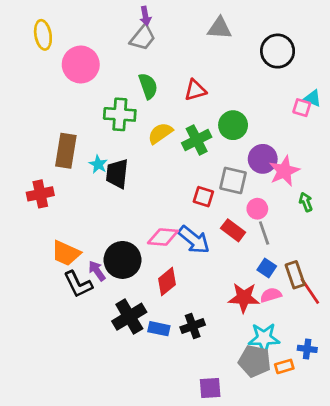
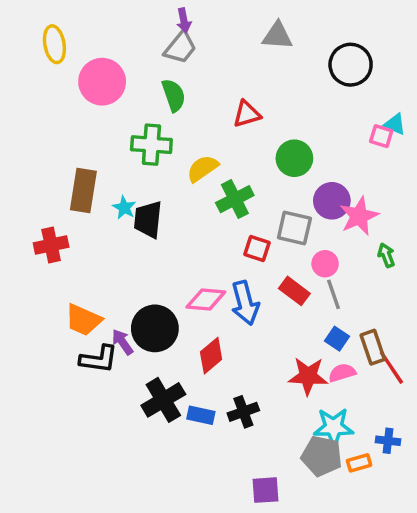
green semicircle: (148, 86) -> (174, 95), moved
green cross: (197, 140) -> (235, 199), moved
blue arrow: (194, 240) -> (245, 303), turned 36
black L-shape: (78, 284) -> (99, 359), turned -56

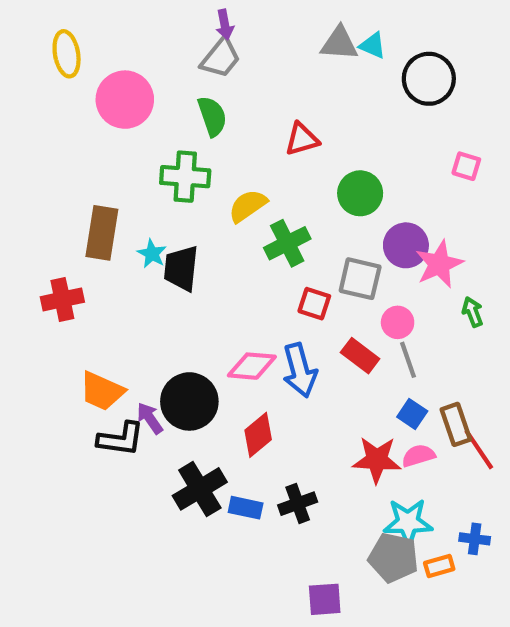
cyan triangle: (395, 124) -> (373, 45), moved

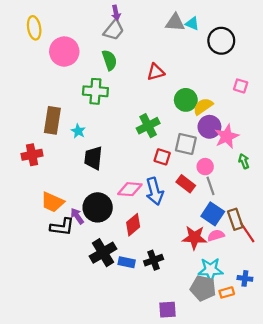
yellow semicircle: (248, 206) -> (203, 106), moved
black trapezoid: (181, 268) -> (93, 158), moved
blue square: (412, 414) -> (213, 214), size x1.5

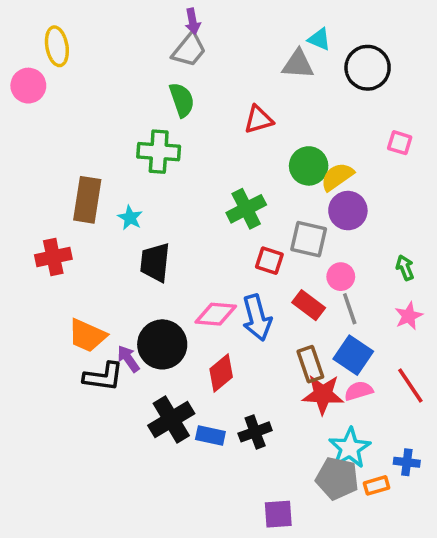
gray triangle: (175, 22) -> (298, 64), moved
pink circle: (64, 52) -> (28, 86), moved, size x0.7
pink star: (227, 136) -> (409, 316), moved, size x0.7
brown rectangle: (235, 219) -> (310, 364), moved
cyan star: (211, 270) -> (350, 448), turned -30

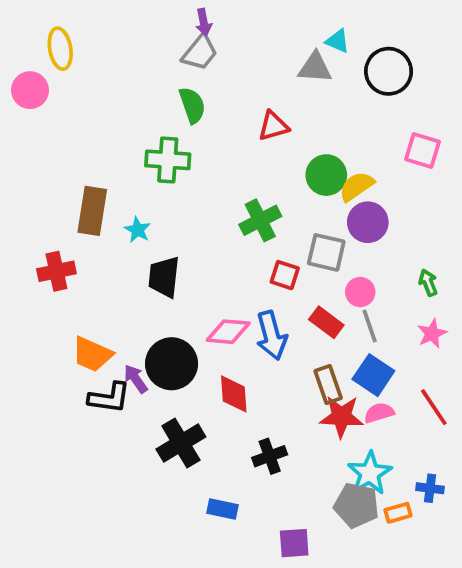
pink square: (400, 143) -> (422, 151), size x1.4
red diamond: (221, 373) -> (234, 394), turned -54
blue rectangle: (210, 435) -> (222, 509), moved

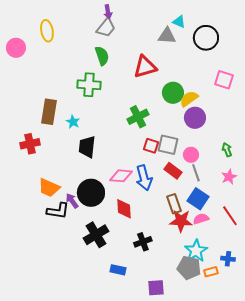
yellow ellipse: (60, 49) -> (47, 31), moved
red triangle: (273, 126) -> (145, 67), size x1.4
gray square: (326, 252) -> (168, 145), moved

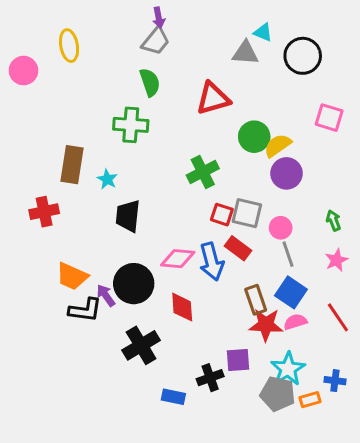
red rectangle: (173, 171) -> (238, 248), moved
black cross: (143, 242) -> (210, 378), moved
purple square: (156, 288) -> (238, 360), moved

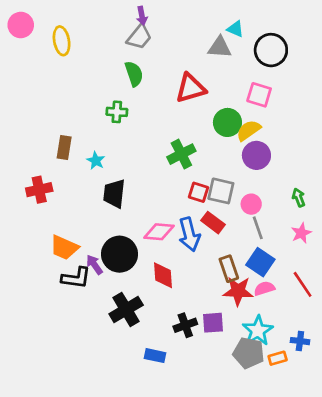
pink circle: (23, 71) -> (21, 25), moved
pink square: (329, 118) -> (259, 95), moved
green cross: (131, 125) -> (117, 112), size x0.7
brown rectangle: (72, 165) -> (64, 147), size x0.7
black cross: (210, 378) -> (185, 325), moved

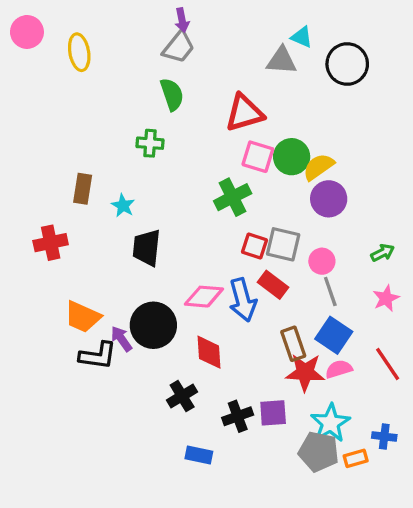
pink square: (259, 95) -> (258, 157), moved
green arrow: (299, 198) -> (383, 253), turned 84
black cross: (126, 309) -> (182, 396), moved, size x0.7

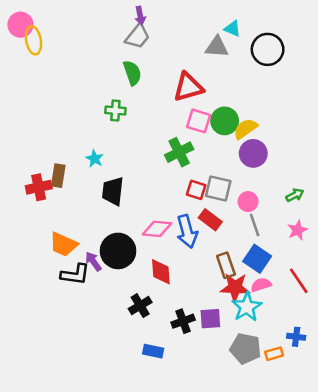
yellow ellipse: (79, 52) -> (33, 40), moved
brown rectangle: (83, 189) -> (58, 176), moved
cyan star: (330, 423) -> (247, 307), moved

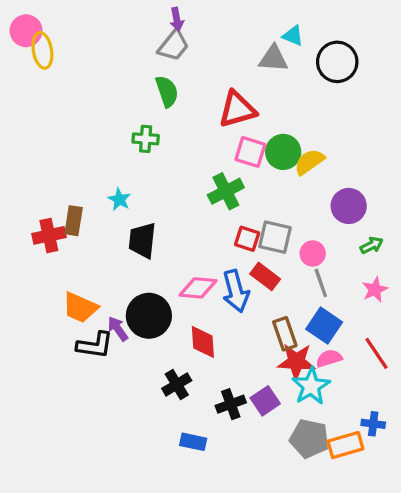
purple circle: (253, 153) -> (349, 206), moved
purple square: (210, 319) -> (265, 401), turned -30
orange rectangle: (274, 354) -> (345, 445), size x1.5

